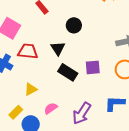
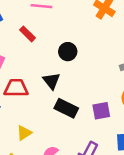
purple square: (93, 67) -> (101, 111), moved

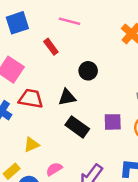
black triangle: (51, 81) -> (67, 97), turned 48
purple square: (101, 111) -> (113, 122), moved

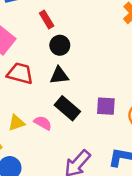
black circle: (88, 71) -> (60, 45), moved
pink semicircle: (54, 169) -> (43, 123), moved, turned 56

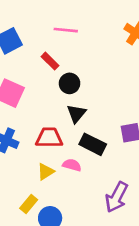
red trapezoid: (20, 73) -> (49, 138), moved
black triangle: (59, 75) -> (76, 114), turned -30

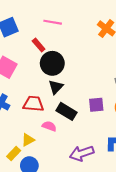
black circle: (70, 83) -> (52, 63), size x1.5
yellow triangle: (46, 172) -> (28, 140), moved
purple arrow: (117, 197) -> (82, 153), turned 40

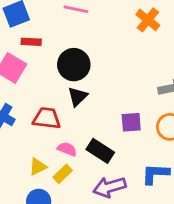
red rectangle: (39, 45) -> (31, 42), moved, turned -48
black rectangle: (66, 111) -> (100, 151), moved
yellow rectangle: (14, 154) -> (63, 174), moved

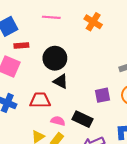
orange cross: (148, 20) -> (93, 22), moved
black triangle: (78, 97) -> (61, 81), turned -42

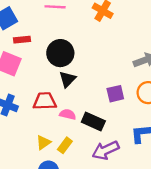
black triangle: (61, 81) -> (67, 79), turned 49
pink semicircle: (58, 121) -> (68, 114), moved

